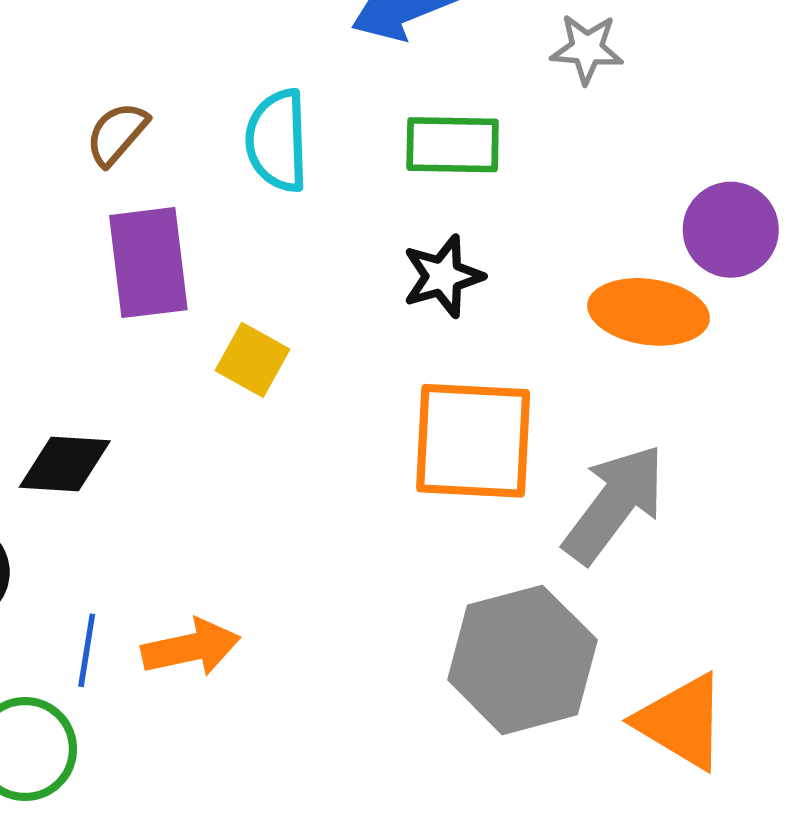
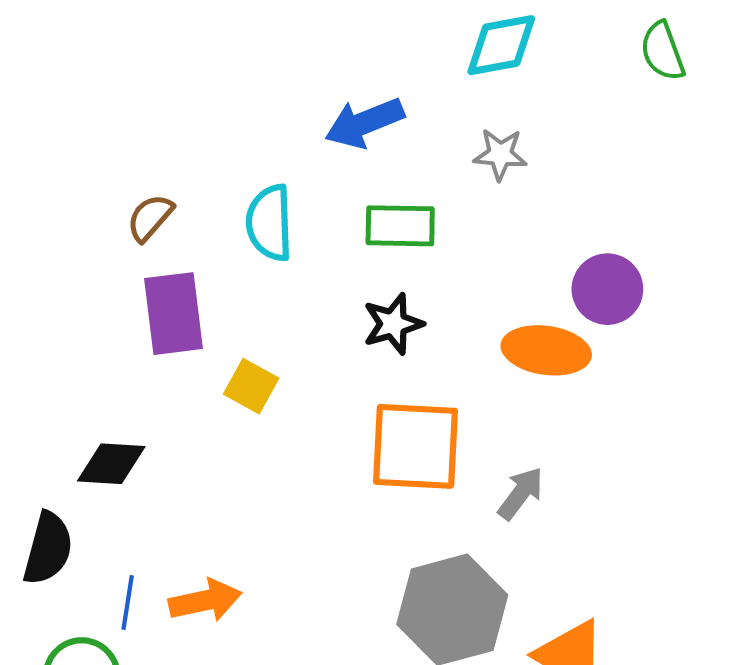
gray arrow: (614, 504) -> (521, 493), size x0.6

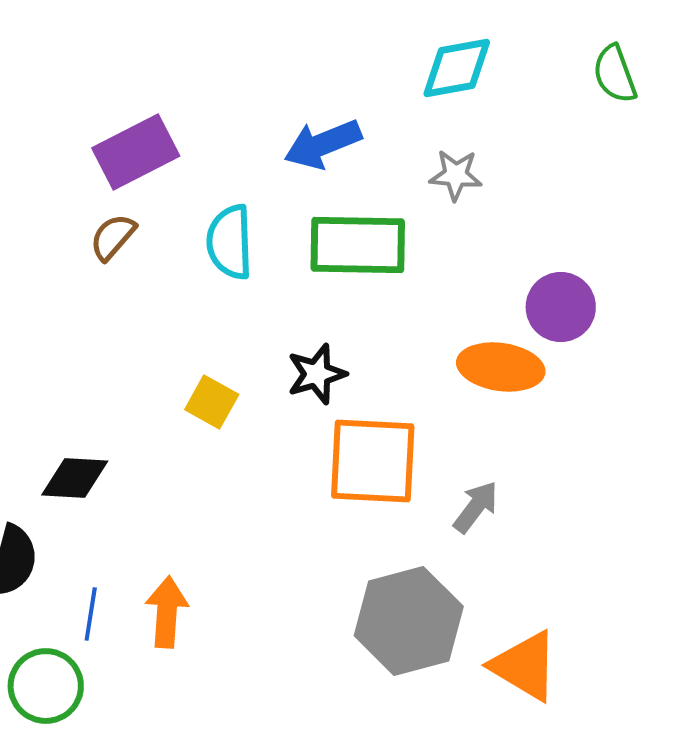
green rectangle: (400, 226) -> (358, 245), size x1.4
purple rectangle: (174, 314) -> (136, 152), moved, turned 70
black star: (393, 324) -> (317, 374), moved
orange arrow: (205, 600) -> (167, 612), turned -74

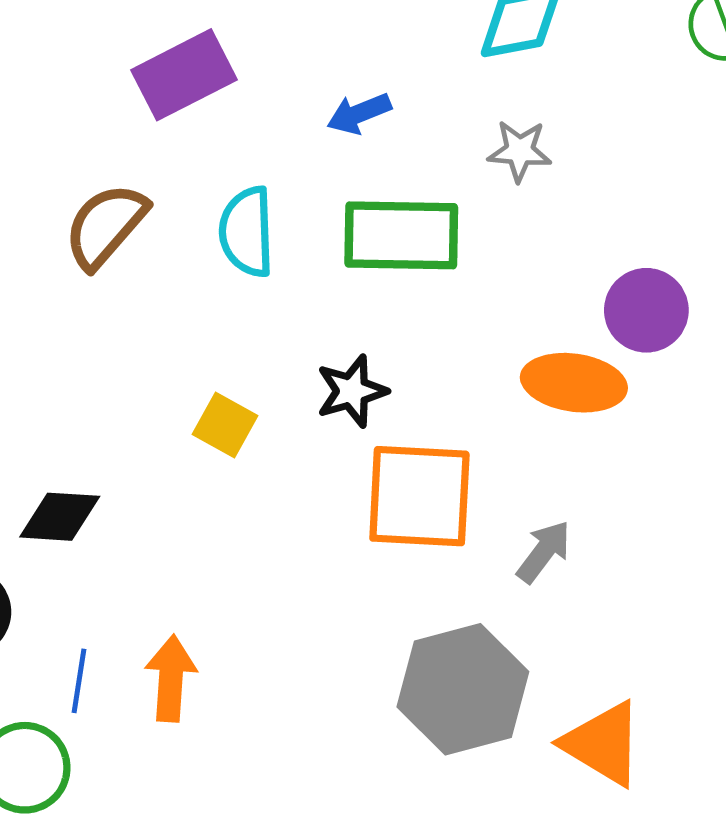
blue arrow: (323, 144) -> (359, 113), size x0.7
purple rectangle: (136, 152) -> (184, 75), moved
brown semicircle: (113, 237) -> (106, 226), size x1.5

